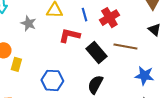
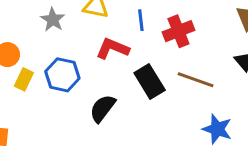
blue hexagon: (52, 80) -> (62, 75), moved
black semicircle: (95, 85) -> (103, 108), moved

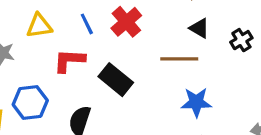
brown line: (196, 80) -> (179, 59), moved

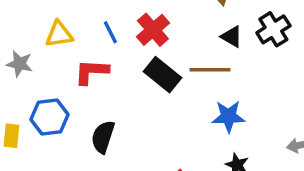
black cross: (241, 40) -> (273, 29), moved, size x1.4
black rectangle: (116, 80) -> (163, 75), moved

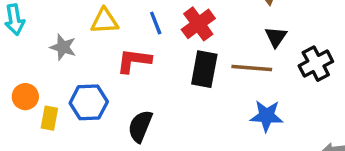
black cross: (273, 29) -> (316, 64), moved
black triangle: (232, 37) -> (276, 37), turned 30
black rectangle: (163, 75) -> (204, 69), turned 57

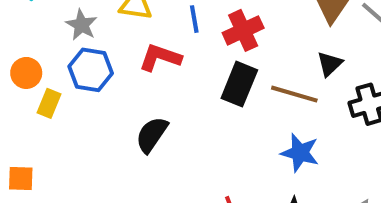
blue hexagon: (89, 102) -> (91, 70), moved

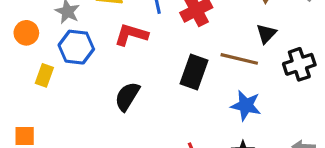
orange circle: (26, 73) -> (26, 33), moved
black rectangle: (239, 84) -> (194, 72), moved

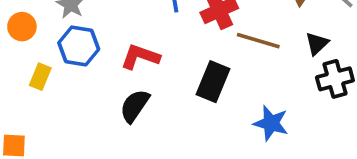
black triangle: (266, 34) -> (317, 44), moved
red L-shape: (131, 35) -> (140, 57), moved
brown line: (239, 59) -> (258, 41), moved

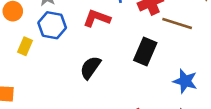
red L-shape: (140, 57) -> (97, 18), moved

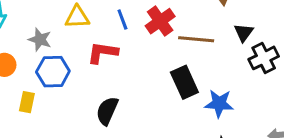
black rectangle: (145, 52) -> (184, 82), moved, turned -36

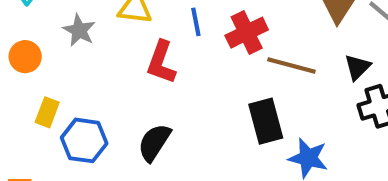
red L-shape: (103, 53) -> (161, 62), turned -88
blue hexagon: (53, 72) -> (84, 140), moved

